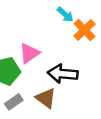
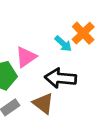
cyan arrow: (65, 15) -> (63, 44), moved

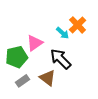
black arrow: (61, 78) -> (61, 59), turned 40

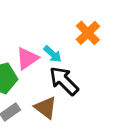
cyan arrow: (63, 33) -> (53, 54), moved

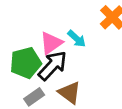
black arrow: (64, 81) -> (53, 66), moved, turned 88

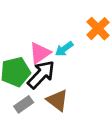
cyan arrow: (77, 39) -> (64, 49), turned 102

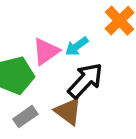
black arrow: (41, 75) -> (85, 81), moved

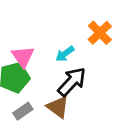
pink triangle: (46, 51) -> (23, 57), moved, turned -30

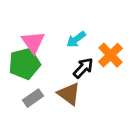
orange cross: (100, 33) -> (111, 55), moved
black arrow: (72, 82) -> (83, 68), size x0.7

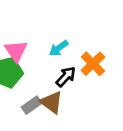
gray rectangle: (33, 98) -> (32, 105), moved

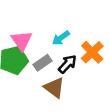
gray rectangle: (32, 105) -> (43, 63), moved

